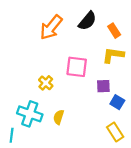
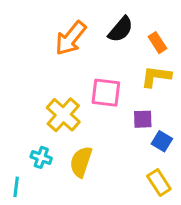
yellow cross: (46, 83) -> (63, 115), size x1.6
cyan cross: (30, 114) -> (41, 157), size x0.6
yellow semicircle: (59, 117) -> (81, 162), size x1.5

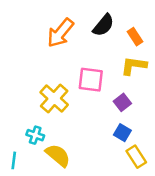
purple square: (143, 119) -> (122, 102), turned -36
blue square: (162, 141) -> (122, 133), moved
yellow semicircle: (81, 162) -> (58, 155), moved, turned 112

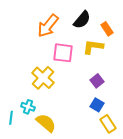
yellow L-shape: (134, 66) -> (93, 47), moved
pink square: (91, 80) -> (63, 53), moved
cyan line: (14, 160) -> (11, 118), moved

